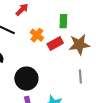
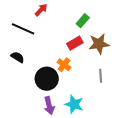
green rectangle: (63, 21) -> (83, 21), turned 40
orange cross: (37, 35) -> (64, 65), moved

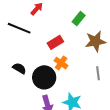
red rectangle: (75, 43) -> (55, 42), moved
black semicircle: (18, 57) -> (19, 68), moved

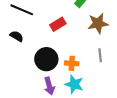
orange cross: (61, 63) -> (72, 63), moved, turned -32
black semicircle: (19, 68) -> (17, 36), moved

